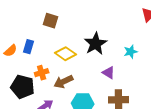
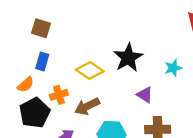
brown square: (51, 21) -> (41, 28), moved
orange semicircle: (11, 51) -> (26, 85), moved
black pentagon: (23, 87) -> (35, 113), turned 30

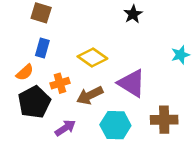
black star: (128, 58) -> (133, 14), moved, size x0.6
purple triangle: (145, 95) -> (132, 83), moved, size x1.6

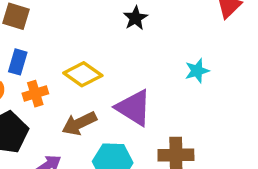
orange cross: (60, 83) -> (35, 94), moved

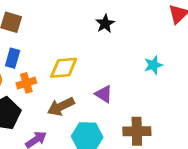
yellow diamond: (83, 74) -> (64, 68), turned -40
purple triangle: (134, 108) -> (104, 94), size x0.6

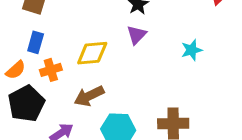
purple triangle: (104, 94) -> (137, 35), moved, turned 42

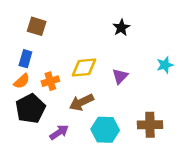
purple triangle: (137, 35) -> (120, 76), moved
blue rectangle: (36, 42) -> (25, 59), moved

